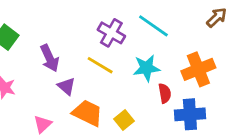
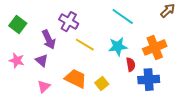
purple cross: (111, 33) -> (69, 22), moved
purple triangle: (66, 86) -> (42, 61), moved

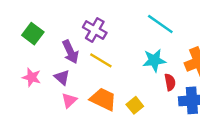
yellow line: (85, 45) -> (101, 60), moved
pink triangle: (44, 87) -> (69, 100), moved

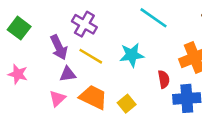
cyan star: (154, 60) -> (132, 55), moved
purple triangle: (62, 77) -> (68, 74), moved, turned -49

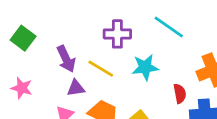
purple cross: (84, 24) -> (117, 34), moved, turned -30

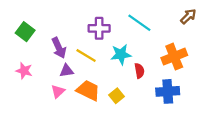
red semicircle: (180, 94) -> (139, 71), moved

